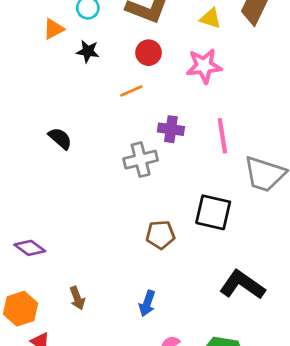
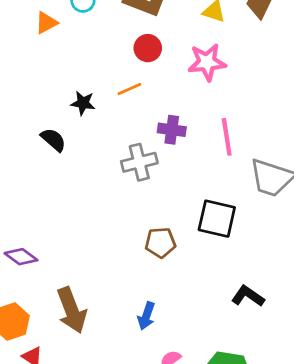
black star: (88, 51) -> (83, 103), moved
black L-shape: (242, 285) -> (248, 296), size x0.7
brown arrow: (77, 298) -> (72, 310), size x1.8

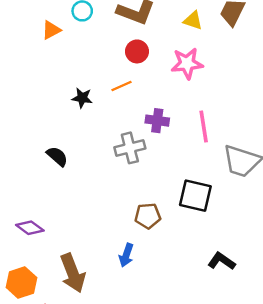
black semicircle: (53, 140) -> (57, 156), moved
blue arrow: (146, 316) -> (126, 255), moved

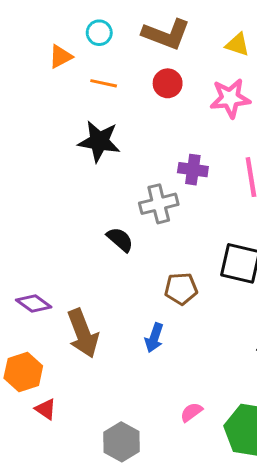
orange line: (122, 86) -> (104, 83), moved, turned 36
black star: (82, 98) -> (99, 141), size x1.6
black semicircle: (57, 156) -> (120, 240), moved
brown arrow: (73, 273) -> (83, 333), moved

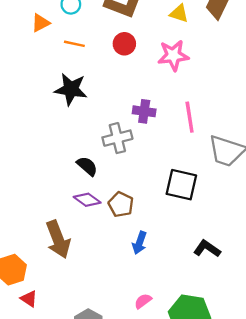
brown pentagon: (181, 289) -> (121, 204), moved, turned 30
purple diamond: (34, 304) -> (87, 200), moved
blue arrow: (154, 338) -> (140, 243), moved

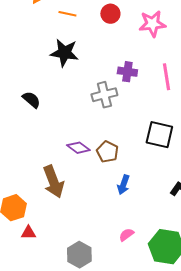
black semicircle: (87, 166) -> (31, 100), moved
red triangle: (29, 299) -> (28, 233), turned -35

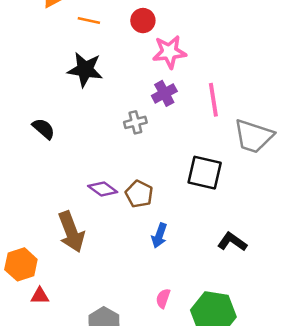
pink star: (152, 24) -> (169, 52), moved
purple cross: (127, 72) -> (164, 93), turned -36
gray cross: (104, 95) -> (135, 122), size x0.7
pink semicircle: (126, 235) -> (163, 298), turned -35

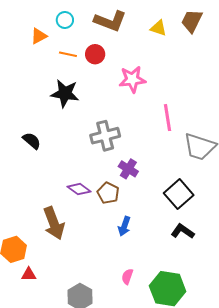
red circle: (143, 21) -> (95, 54), moved
purple cross: (164, 93) -> (128, 169), moved, turned -30
gray cross: (135, 122) -> (105, 136), size x1.6
black square: (205, 173) -> (179, 194), moved, turned 36

